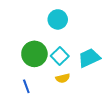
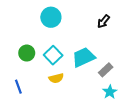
green circle: (34, 54) -> (27, 53), size x0.6

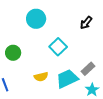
cyan square: (53, 55) -> (58, 47), moved
cyan trapezoid: (84, 57) -> (67, 79), moved

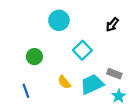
gray rectangle: (88, 69) -> (114, 74), turned 64
yellow semicircle: (41, 77) -> (64, 82), turned 64

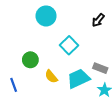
green circle: (34, 57) -> (30, 60), moved

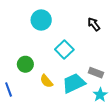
black arrow: (98, 20) -> (94, 24), turned 104

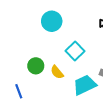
yellow semicircle: (46, 81) -> (57, 72), moved

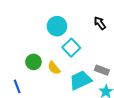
cyan circle: (52, 21) -> (57, 26), moved

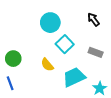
green circle: (33, 62) -> (13, 59), moved
gray rectangle: (102, 70) -> (96, 52), moved

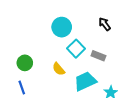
gray rectangle: (96, 52) -> (98, 56), moved

